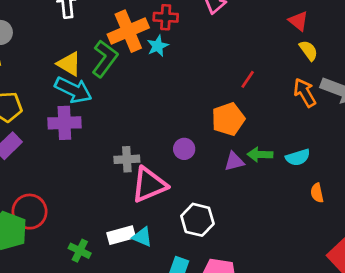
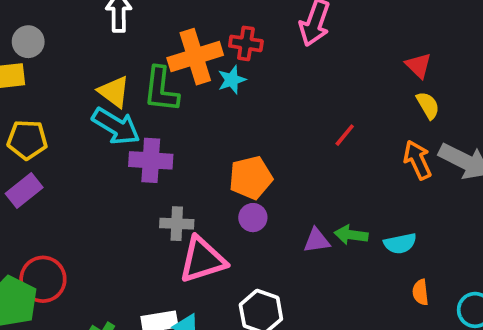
green L-shape: (105, 59) -> (161, 90), turned 144
orange pentagon: (228, 119) -> (251, 178), moved
purple cross: (64, 123) -> (151, 160), moved

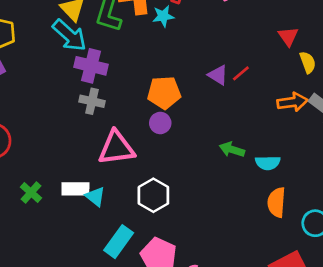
red triangle: (418, 65) -> (288, 36), moved
orange arrow: (417, 160) -> (292, 102), turned 96
gray cross: (177, 224) -> (92, 101), moved
purple triangle: (317, 241) -> (218, 75), moved, turned 30
orange semicircle: (420, 292) -> (276, 202), size x1.5

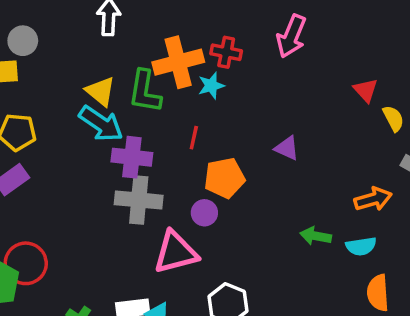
red line: (241, 73) -> (194, 138), moved, turned -30
gray cross: (92, 101) -> (139, 200), size x1.5
orange arrow: (292, 102) -> (373, 199), moved
purple circle: (160, 123) -> (204, 213), moved

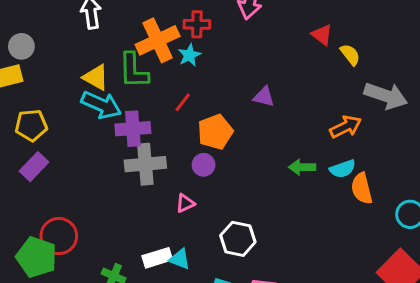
red line: (194, 138) -> (183, 102), turned 36
pink triangle: (176, 252) -> (185, 203), size x0.5
orange semicircle: (378, 293) -> (362, 188), moved

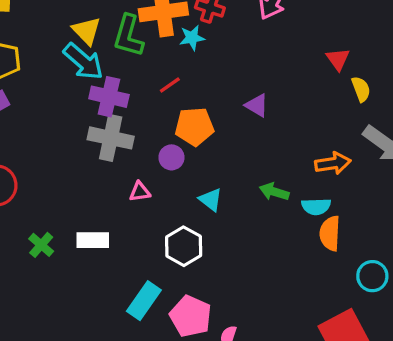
cyan triangle: (180, 259) -> (211, 200), moved

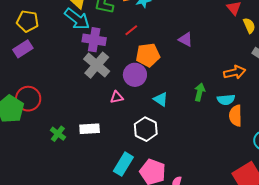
gray cross: (111, 138) -> (97, 65), turned 32
purple circle: (171, 157) -> (135, 75), size x1.5
green arrow: (274, 192) -> (200, 92), turned 90

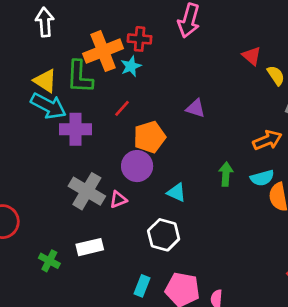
gray cross: (97, 65) -> (87, 191), moved
cyan rectangle: (123, 164) -> (142, 286), size x0.7

